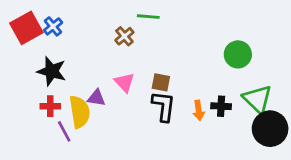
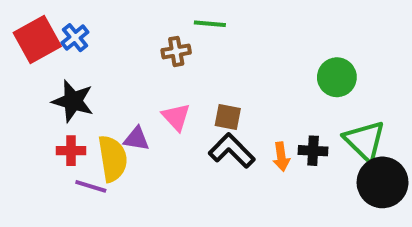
brown cross: (124, 36) -> (176, 51), turned 30
black L-shape: (164, 106) -> (232, 151), turned -52
purple line: (64, 131) -> (91, 186), turned -45

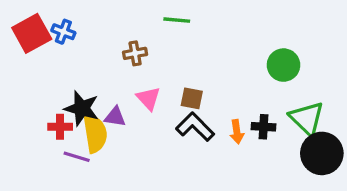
blue cross: (75, 38) -> (63, 32), turned -30
brown cross: (176, 51) -> (135, 53), moved
black star: (73, 101) -> (82, 108), moved

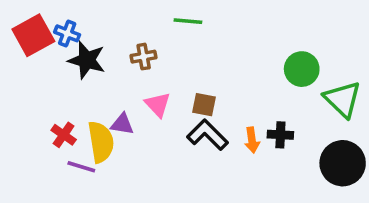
black star: (82, 108) -> (87, 60), moved
green triangle: (307, 118) -> (343, 99), moved
red cross: (60, 127) -> (64, 135), turned 35

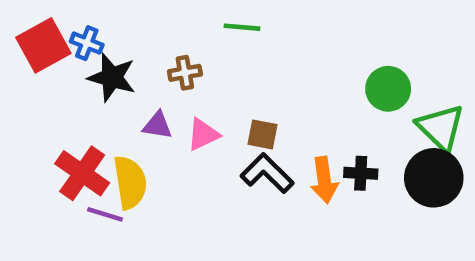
pink triangle: (158, 105) -> (203, 134), turned 48
purple triangle: (122, 124) -> (157, 125), moved
red cross: (64, 135) -> (82, 173), size x1.6
orange arrow: (252, 140) -> (324, 180), size x1.4
black circle: (343, 163) -> (434, 178), moved

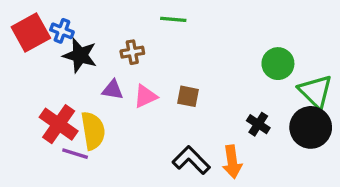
black L-shape: (267, 173) -> (191, 160), moved
black cross: (361, 173) -> (258, 124), turned 30
orange arrow: (324, 180) -> (232, 162), moved

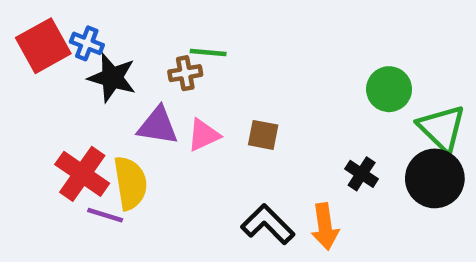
green line: (173, 19) -> (208, 53), moved
purple triangle: (113, 90) -> (158, 126), size x1.4

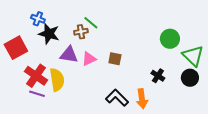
red square: (43, 46) -> (16, 48), moved
green line: (208, 53) -> (91, 23), turned 35
black circle: (435, 178) -> (190, 78), size x0.7
purple line: (105, 215) -> (37, 94), moved

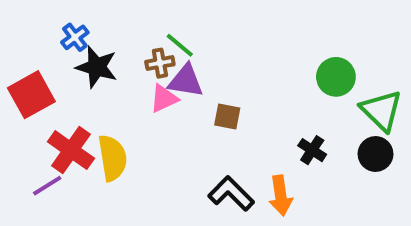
blue cross: (38, 19) -> (75, 37), turned 32
purple triangle: (69, 55) -> (186, 81), moved
pink triangle: (89, 59) -> (164, 99), moved
purple line: (37, 94) -> (47, 186), moved, turned -49

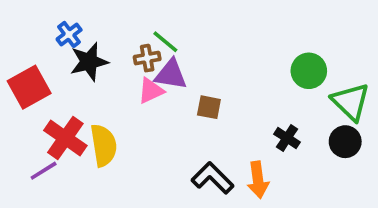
black star: (97, 67) -> (89, 62), turned -30

